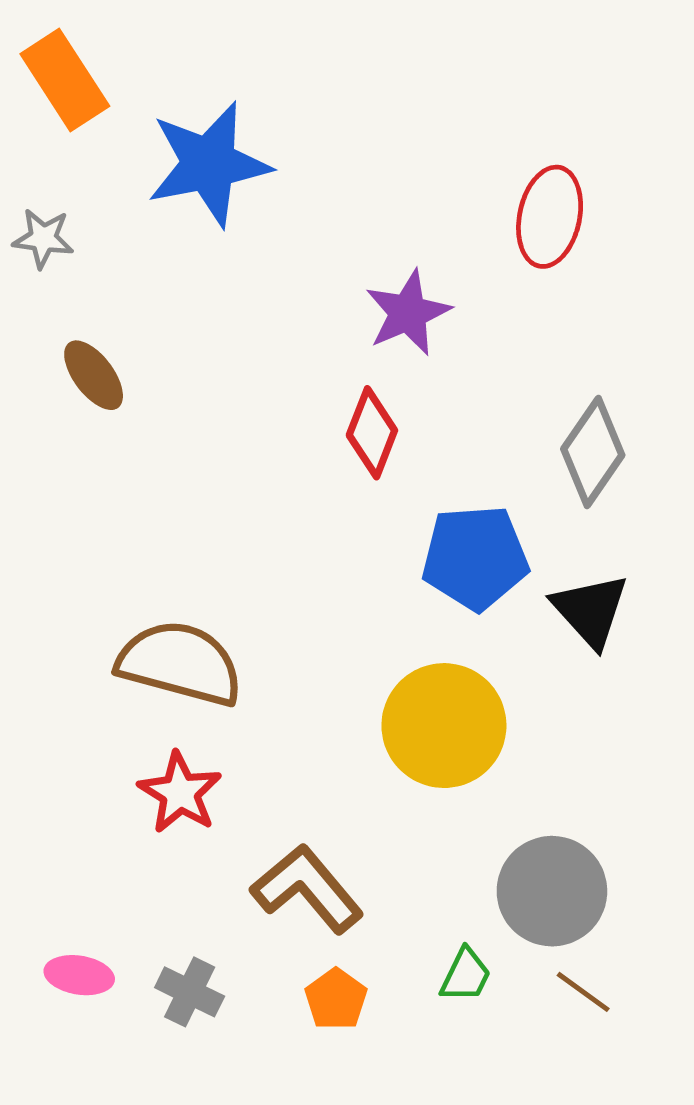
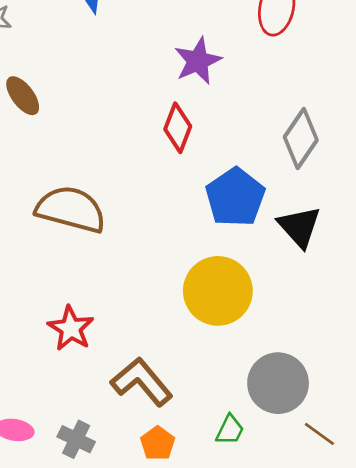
blue pentagon: (475, 558) -> (235, 197), turned -30
brown semicircle: (180, 663) -> (71, 209), moved
brown line: (583, 992) -> (319, 434), moved

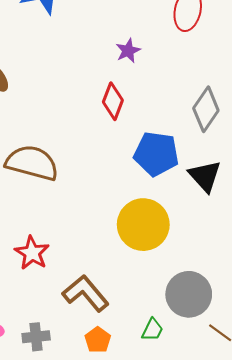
purple star: (198, 61) -> (128, 51), size x0.7
blue pentagon: (235, 197) -> (156, 154), turned -30
gray cross: (76, 439) -> (36, 337), turned -32

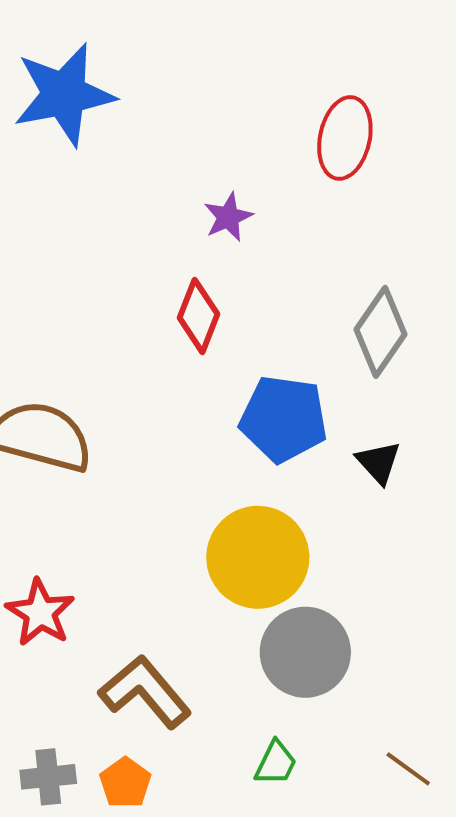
black triangle: (205, 176) -> (379, 462), size x0.7
gray circle: (189, 294) -> (305, 652), moved
orange pentagon: (98, 340) -> (125, 783), moved

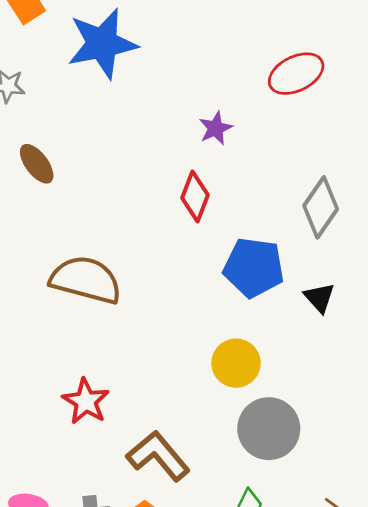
red ellipse: (345, 138) -> (296, 74), turned 52
yellow circle: (258, 557) -> (236, 363), size x0.7

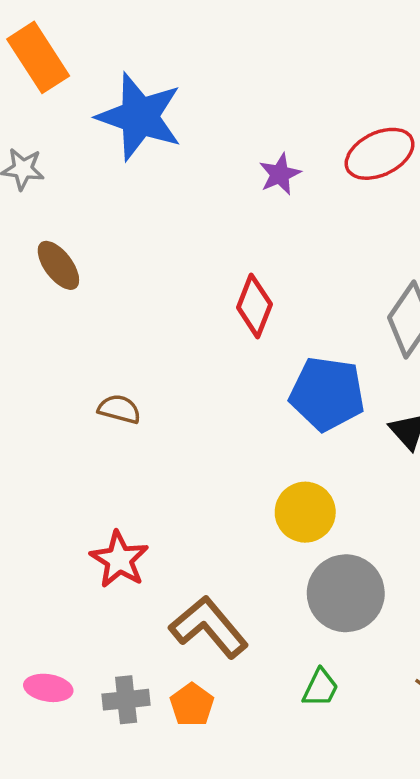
blue star: (102, 44) -> (140, 117), turned 30
purple star: (216, 128) -> (280, 174), moved
brown semicircle: (86, 280) -> (119, 409), size x0.5

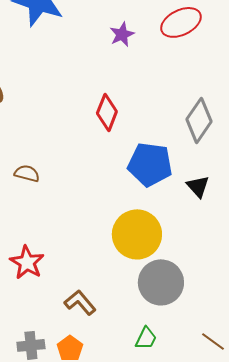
yellow circle: (305, 512) -> (137, 234), size x1.4
brown L-shape: (209, 627) -> (80, 302), size x0.7

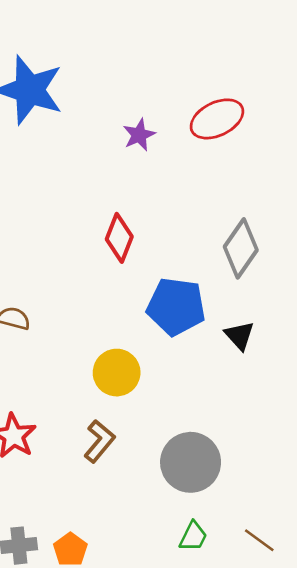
yellow circle: (137, 234) -> (117, 373), moved, size x0.7
brown L-shape: (80, 302) -> (99, 441), moved, turned 80
green trapezoid: (146, 338) -> (193, 536), moved

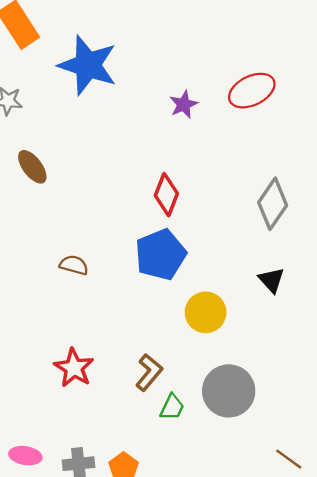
blue pentagon: (176, 307) -> (161, 255), moved, turned -30
yellow circle: (117, 373) -> (206, 312), moved
green trapezoid: (193, 536) -> (172, 407), moved

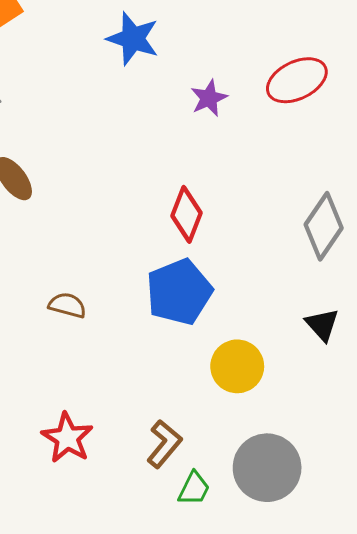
blue star: (88, 65) -> (133, 39), moved, size x0.7

